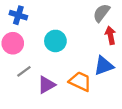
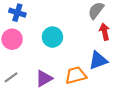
gray line: (24, 71) -> (11, 77), moved
orange trapezoid: (80, 81) -> (76, 75), turned -40

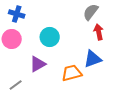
gray line: (11, 77) -> (16, 85), moved
purple triangle: (44, 78) -> (38, 64), moved

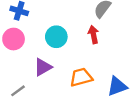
red arrow: (99, 32) -> (93, 34), moved
blue triangle: (93, 59) -> (117, 86), moved

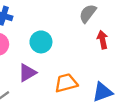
red arrow: (93, 34) -> (102, 40), moved

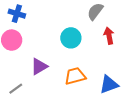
cyan circle: (41, 42) -> (71, 38), moved

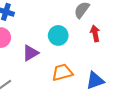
purple triangle: (39, 66) -> (30, 53), moved

